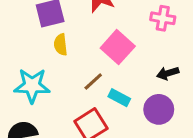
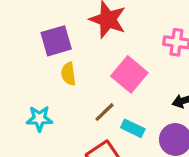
cyan star: (32, 86) -> (39, 119), size x0.7

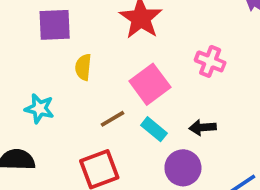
purple square: (56, 41) -> (55, 25), moved
cyan rectangle: (133, 128) -> (154, 129), moved

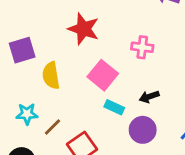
yellow semicircle: (83, 67) -> (51, 75), size x1.4
brown line: (112, 119) -> (53, 127), moved

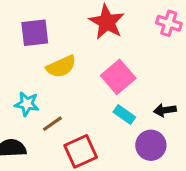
pink cross: (142, 47) -> (169, 23), moved
yellow semicircle: (51, 75) -> (61, 67), turned -116

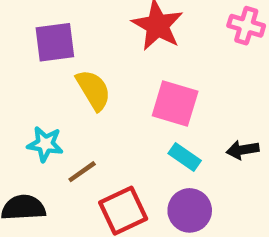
yellow semicircle: (61, 67) -> (93, 90), turned -96
pink square: (118, 77) -> (175, 103), turned -32
purple circle: (151, 145) -> (190, 210), moved

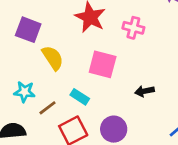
pink cross: (246, 26) -> (133, 28), moved
purple square: (55, 42) -> (28, 30), turned 30
cyan rectangle: (185, 157) -> (80, 97), moved

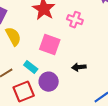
purple circle: (114, 129) -> (49, 82), moved

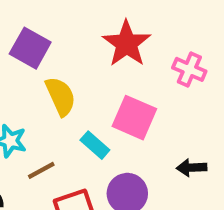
cyan rectangle: (31, 67) -> (95, 145), moved

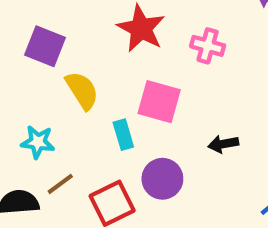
cyan rectangle: (95, 145) -> (123, 135), turned 40
brown line: (41, 170) -> (60, 184), moved

